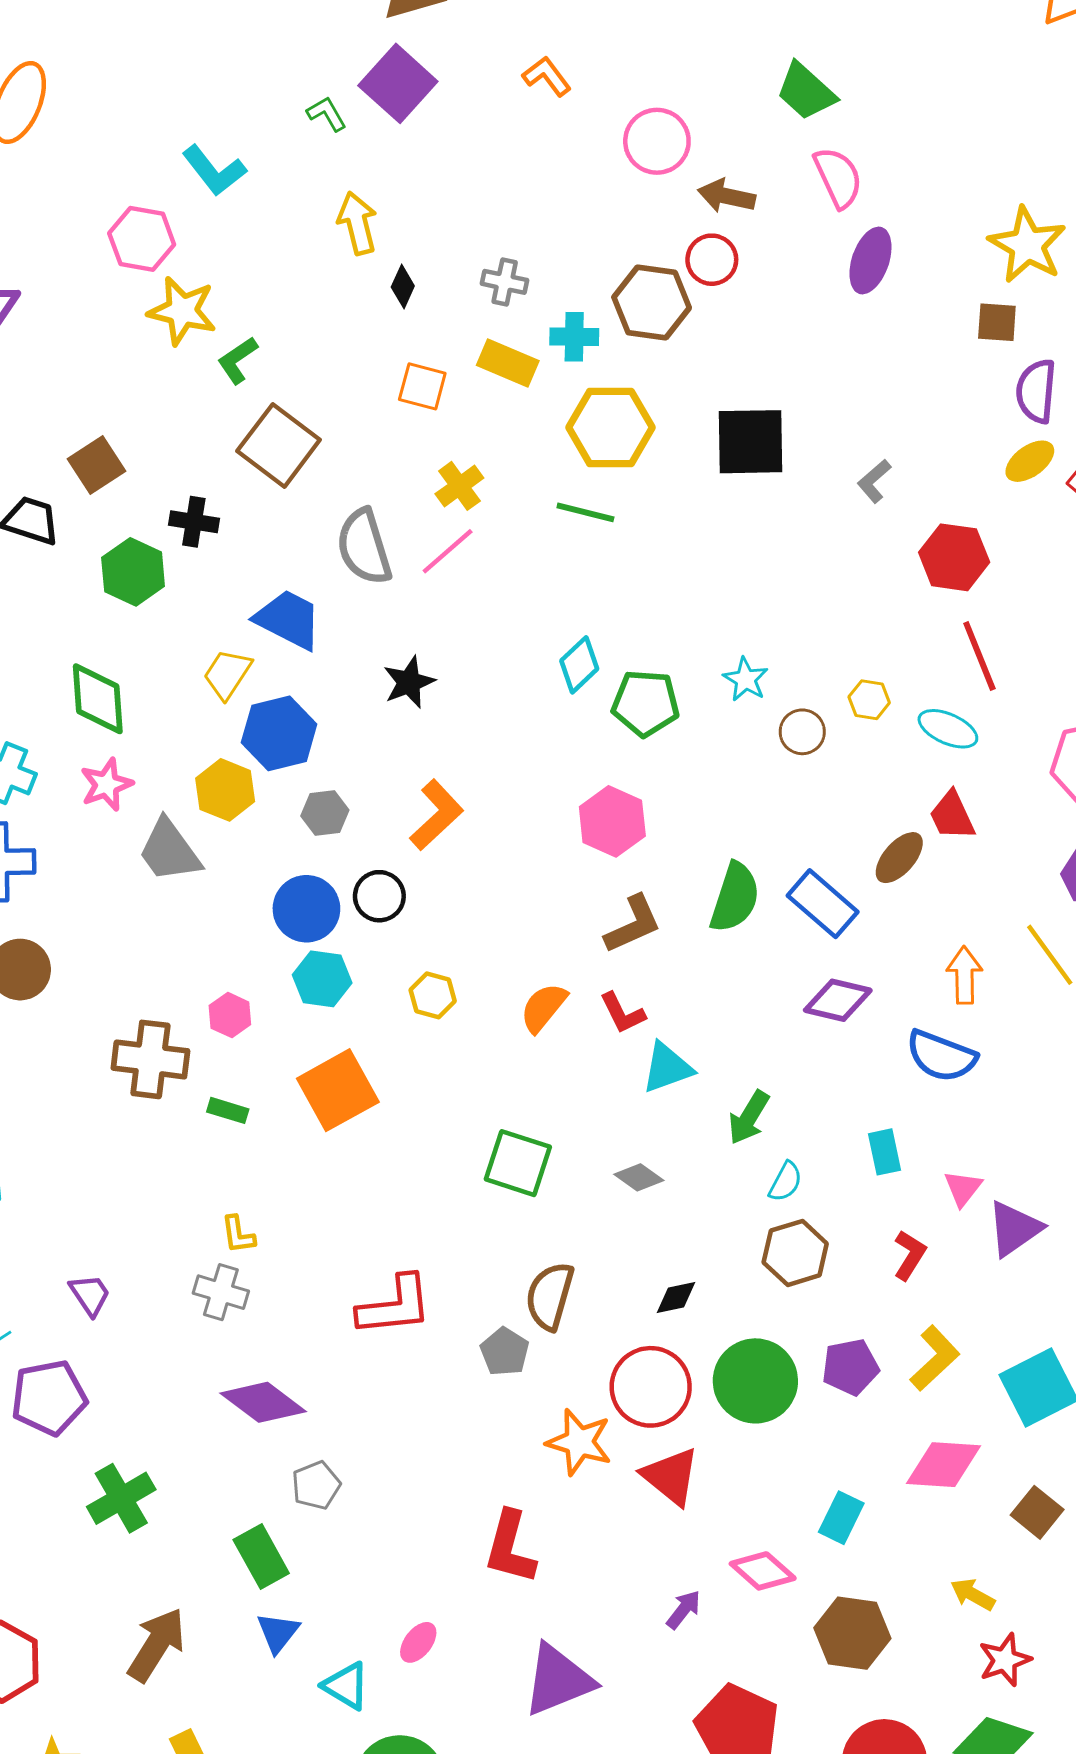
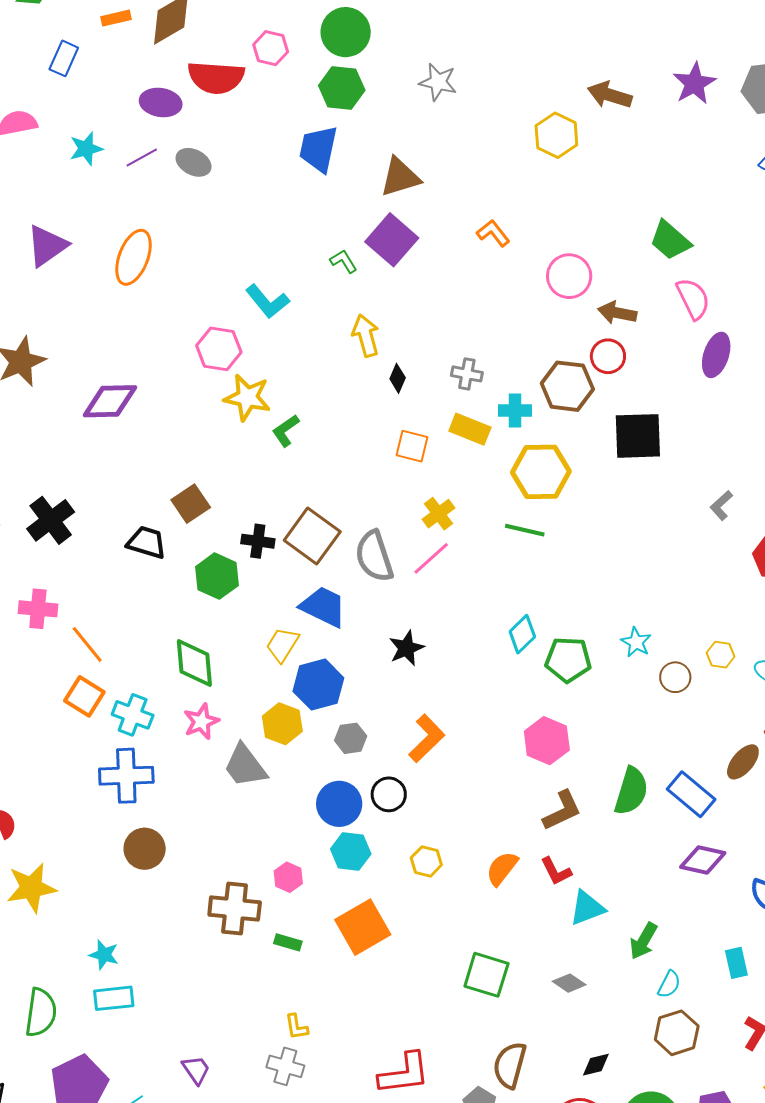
black square: (751, 442) -> (638, 436), moved
brown square: (279, 445) -> (312, 536), moved

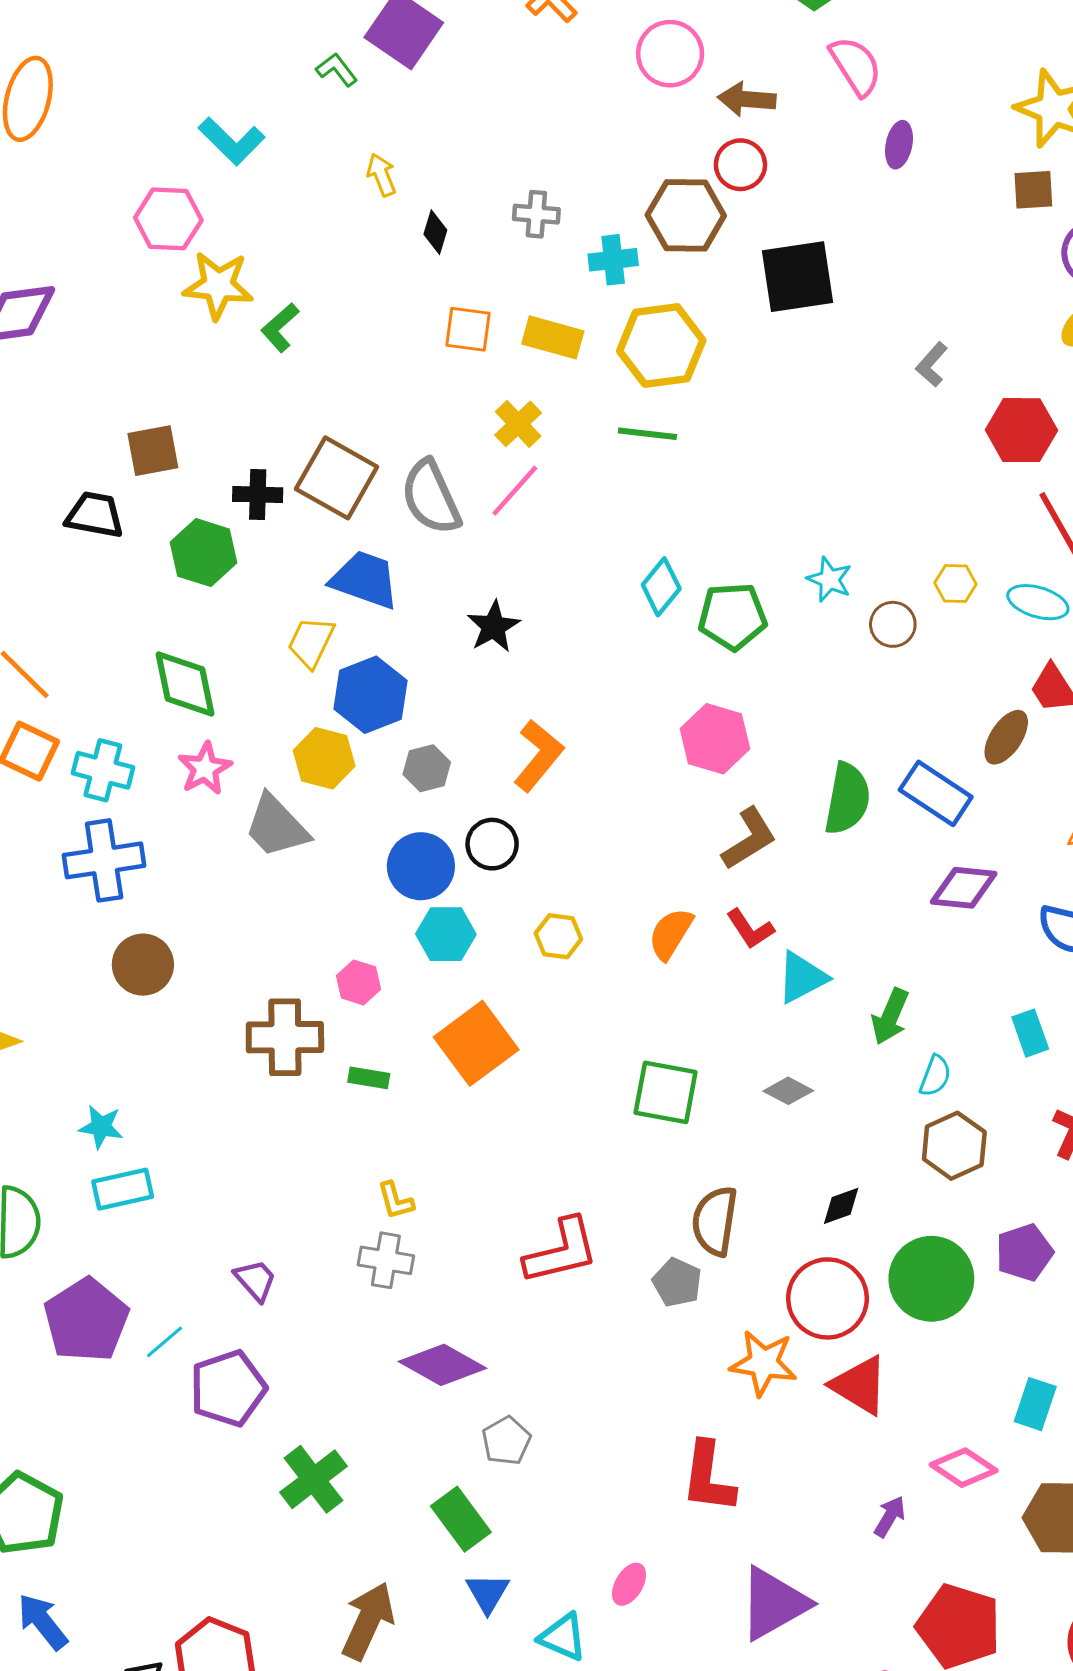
yellow arrow: (366, 336) -> (382, 175), size x0.7
purple ellipse: (716, 355) -> (899, 145), size x0.7
yellow rectangle: (470, 429) -> (553, 337), moved
brown square: (191, 504) -> (153, 451), turned 30

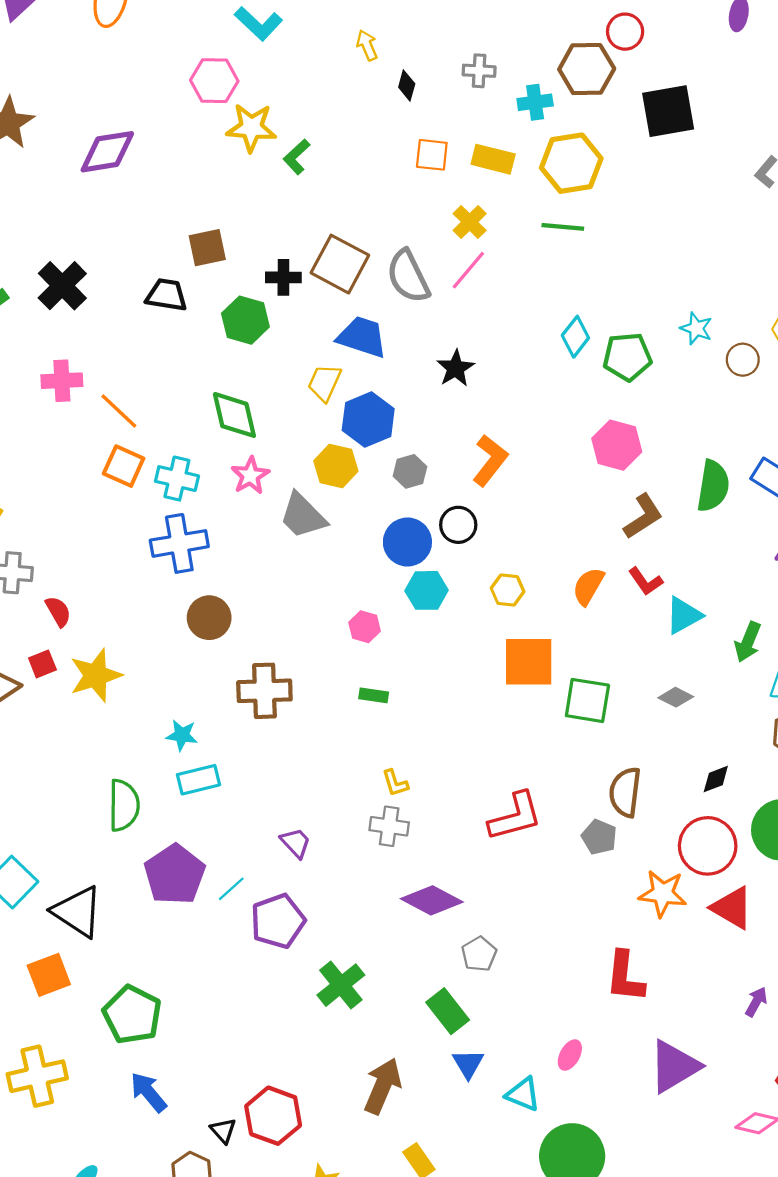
brown cross: (285, 1037) -> (264, 691), moved
orange square: (476, 1043) -> (529, 662), moved, turned 38

